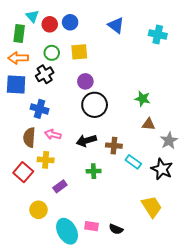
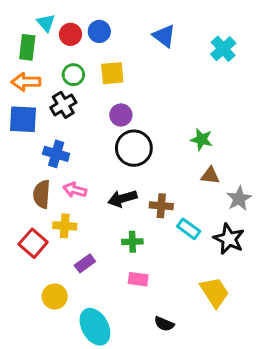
cyan cross: (158, 35) -> (223, 49), turned 36
pink rectangle: (91, 226) -> (138, 279), moved

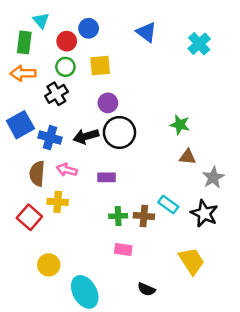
red circle: (70, 34) -> (67, 41), moved
blue square: (23, 119) -> (20, 125), moved, turned -32
black arrow: (122, 199) -> (86, 136), moved
brown cross: (161, 206) -> (144, 216), moved
purple rectangle: (85, 263) -> (107, 177), moved, turned 36

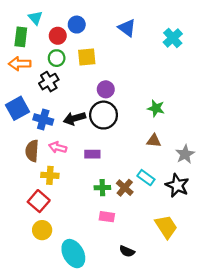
purple circle: (108, 103) -> (106, 89), moved
brown triangle: (188, 157) -> (154, 141), moved
brown cross: (144, 216) -> (125, 188), turned 36
red square: (29, 217) -> (39, 201), moved

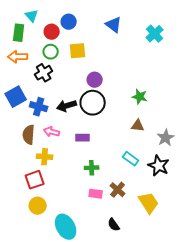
brown cross: (125, 188) -> (118, 190), moved
red square: (39, 201) -> (35, 180), turned 30
black semicircle: (127, 251) -> (114, 225), turned 32

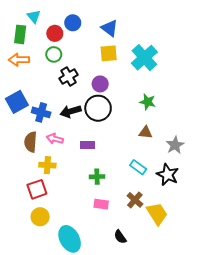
blue triangle: (114, 25) -> (110, 28), moved
cyan cross: (155, 34) -> (144, 58), moved, size x1.4
yellow square: (78, 51) -> (109, 53), moved
black cross: (44, 73) -> (69, 77), moved
brown cross: (118, 190) -> (135, 200), moved

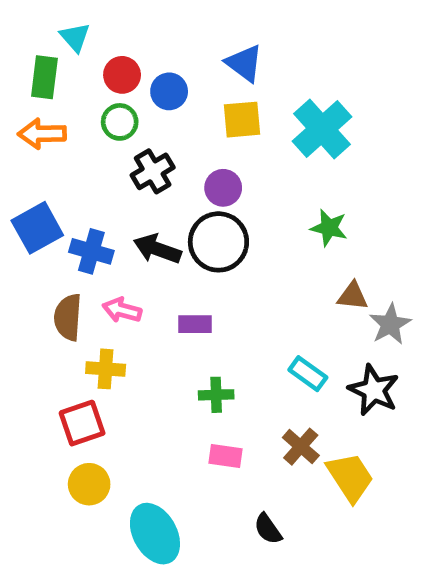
blue circle: (73, 23) -> (169, 91), moved
black arrow: (71, 111) -> (157, 249), turned 36
brown triangle: (145, 132) -> (353, 296), moved

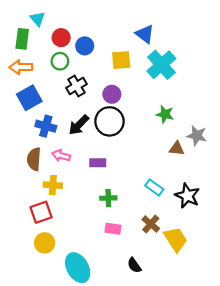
blue triangle: (244, 63) -> (145, 34), moved
blue square: (37, 228) -> (29, 98), moved
black arrow: (157, 249) -> (79, 125), turned -65
gray star: (390, 324) -> (197, 136), moved, turned -30

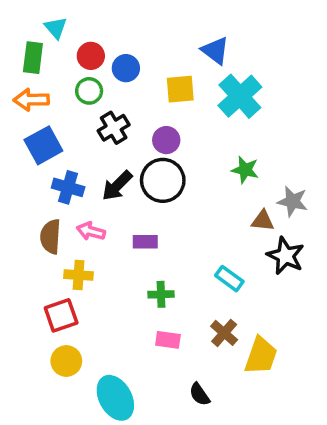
black star: (187, 196) -> (285, 256), moved
yellow trapezoid: (176, 239) -> (261, 356), turned 52

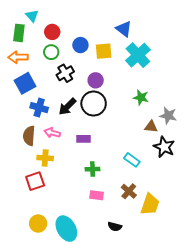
blue circle: (126, 68) -> (80, 45), moved
yellow circle: (66, 361) -> (38, 224), moved
black semicircle: (200, 394) -> (115, 227), turned -40

